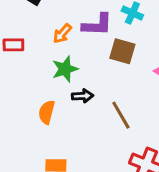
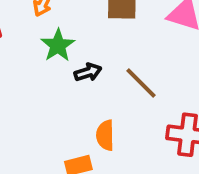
orange semicircle: (47, 112) -> (105, 135), moved

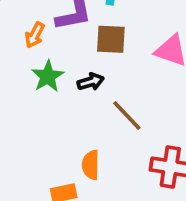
black arrow: (88, 72) -> (91, 82), moved

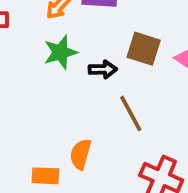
brown square: (111, 39) -> (144, 49), moved

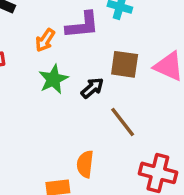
black arrow: (103, 69) -> (92, 88), turned -30

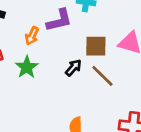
green star: (53, 79) -> (27, 67), moved
brown line: (123, 122) -> (102, 76), moved

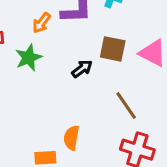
brown line: (102, 76) -> (126, 106), moved

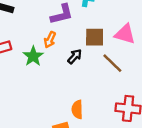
orange arrow: (42, 23) -> (50, 40), moved
brown line: (126, 106) -> (112, 63), moved

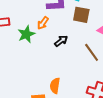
brown square: (95, 37) -> (81, 15), moved

